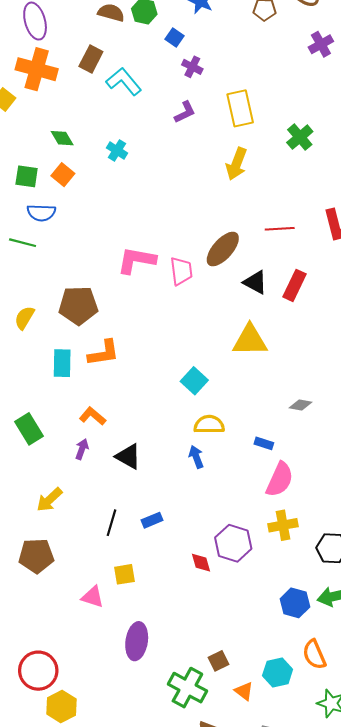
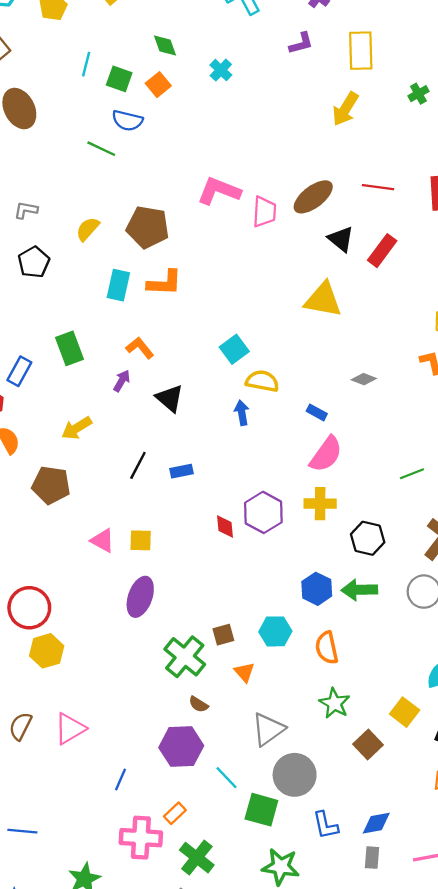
green cross: (300, 137) -> (418, 94), size x0.7
cyan square: (194, 381) -> (234, 349), moved
yellow square: (124, 574) -> (141, 540), moved
cyan hexagon: (278, 673) -> (275, 631), moved

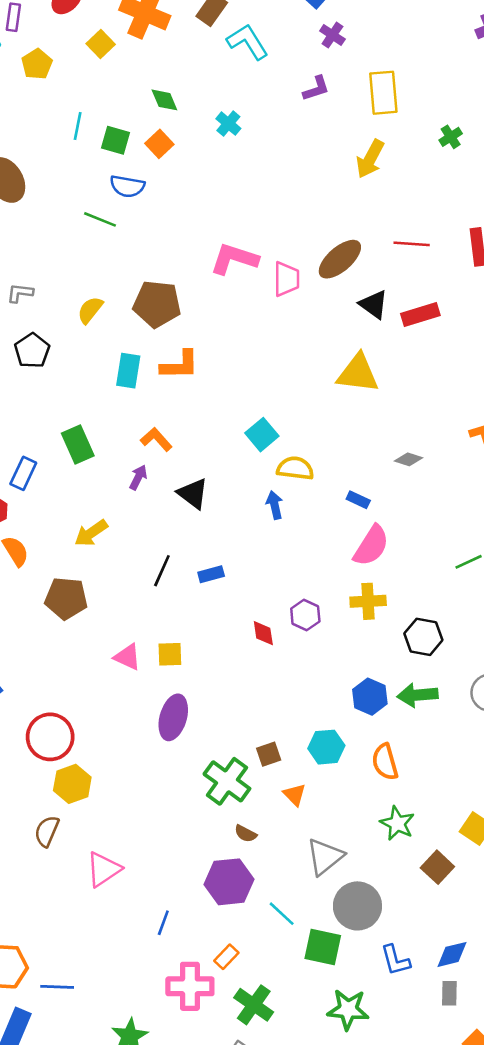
red rectangle: (382, 251) -> (420, 315), turned 40
purple hexagon: (263, 512) -> (305, 615), size x0.7
brown semicircle: (20, 726) -> (47, 831), moved

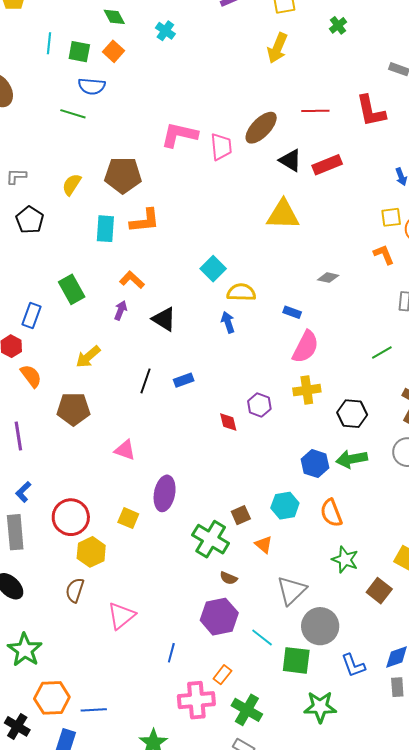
yellow square: (170, 654) -> (128, 518), moved, turned 30

